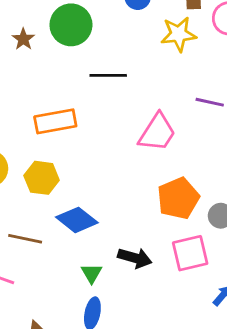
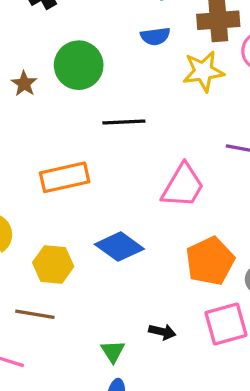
yellow hexagon: (42, 178) -> (53, 264), moved
blue diamond: (77, 220) -> (119, 247), moved
black arrow: (135, 258) -> (162, 332), size x0.7

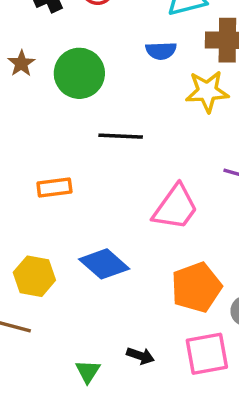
brown star: (24, 84) -> (21, 63), moved
orange rectangle: (65, 177) -> (54, 188), size x0.7

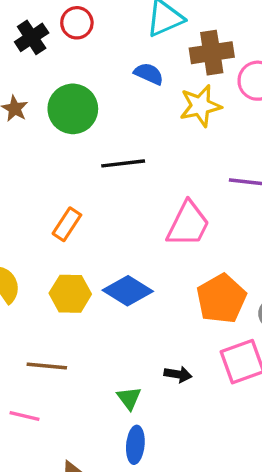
blue semicircle: (161, 51) -> (149, 74), turned -144
orange rectangle: (54, 188) -> (67, 224), turned -40
yellow hexagon: (34, 276) -> (70, 294), moved

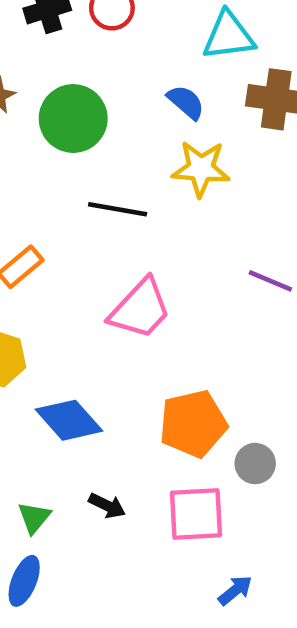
yellow star: (200, 106) -> (201, 169), moved
pink trapezoid: (188, 224) -> (140, 309), moved
blue diamond: (128, 291) -> (69, 420), moved

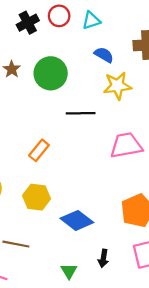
cyan triangle: (229, 36) -> (91, 20), moved, size x0.7
pink trapezoid: (140, 309) -> (126, 145), moved, turned -132
black arrow: (107, 506) -> (103, 258), turned 84

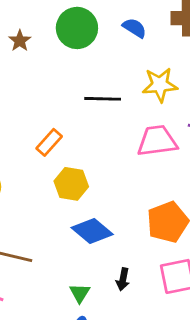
green circle: (51, 73) -> (77, 28), moved
yellow star: (117, 86) -> (160, 85), moved
yellow hexagon: (37, 197) -> (71, 184), moved

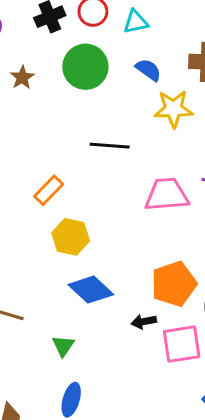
yellow star: (160, 85) -> (174, 109), moved
black arrow: (123, 279) -> (144, 322), moved, turned 65
green triangle: (80, 293) -> (63, 346), moved

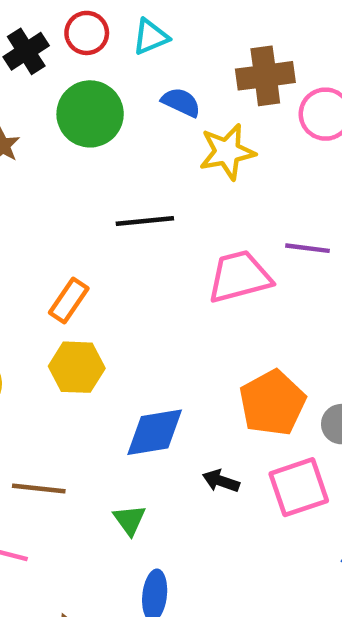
yellow hexagon: (71, 237) -> (77, 367), moved
blue diamond: (91, 290) -> (155, 432), turned -42
black arrow: (144, 322) -> (221, 481), moved, turned 40

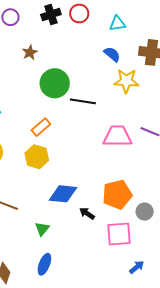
cyan triangle: (151, 37) -> (117, 24), moved
green circle: (90, 114) -> (55, 83), moved
black arrow: (221, 481) -> (87, 213), moved

